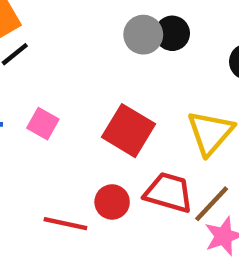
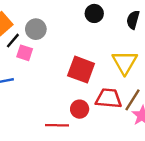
gray circle: (143, 35) -> (36, 29), moved
pink square: (43, 124) -> (25, 53), moved

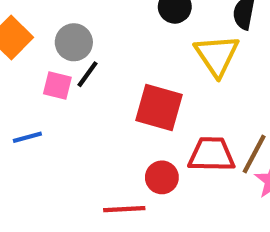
black line: (13, 41) -> (88, 74), moved
yellow triangle: (125, 62) -> (217, 55), moved

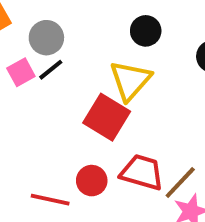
yellow triangle: (217, 55) -> (130, 80), moved
pink square: (57, 85) -> (21, 72), turned 32

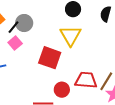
black line: (51, 70) -> (13, 27), moved
red square: (107, 117) -> (50, 58), moved

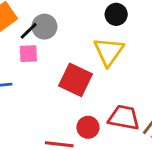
pink square: (15, 43) -> (28, 54), turned 32

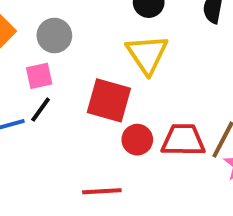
black line: (29, 31) -> (41, 110), moved
red circle: (88, 127) -> (137, 140), moved

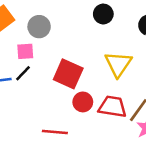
yellow triangle: (147, 54) -> (118, 64), moved

